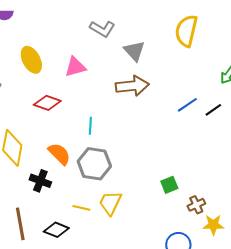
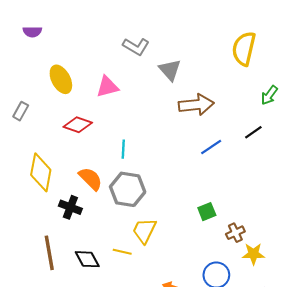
yellow semicircle: (186, 31) -> (244, 49), moved
brown arrow: (132, 86) -> (196, 105), moved
blue line: (187, 105) -> (211, 147), moved
yellow line: (81, 208) -> (122, 252), moved
black diamond: (56, 230) -> (87, 259), turned 40

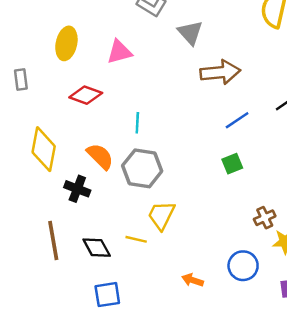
yellow ellipse: (61, 79) -> (66, 43), turned 40
gray rectangle: (21, 111) -> (21, 79), turned -36
green square: (207, 212) -> (232, 164), moved

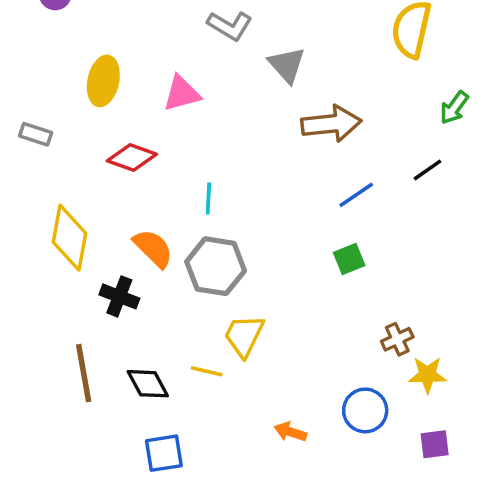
gray rectangle: (21, 79) -> (36, 134), turned -65

